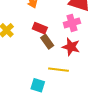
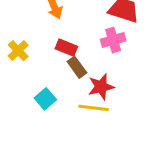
red star: (71, 47) -> (101, 87), moved, turned -30
cyan square: (38, 85) -> (45, 99), moved, turned 32

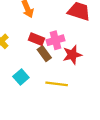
pink cross: (113, 40) -> (55, 40), moved
red star: (101, 87) -> (72, 55), moved

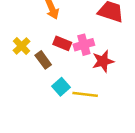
brown rectangle: (44, 54) -> (43, 60), moved
cyan square: (21, 77) -> (61, 87), moved

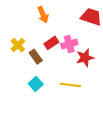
red rectangle: (62, 43) -> (51, 43), turned -56
cyan square: (61, 87) -> (36, 84), moved

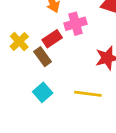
red rectangle: (51, 43) -> (52, 39), moved
pink cross: (69, 44) -> (76, 24), moved

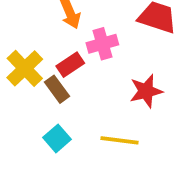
yellow cross: (19, 42) -> (25, 68), size x1.4

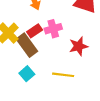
pink cross: (102, 44) -> (53, 29), moved
brown rectangle: (57, 89) -> (27, 45), size x1.5

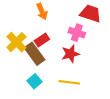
pink cross: (53, 29) -> (77, 33), moved, turned 35
red star: (78, 46) -> (70, 54), moved

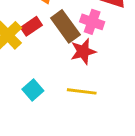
red rectangle: (42, 40) -> (31, 26), moved
brown rectangle: (34, 54) -> (65, 26), moved

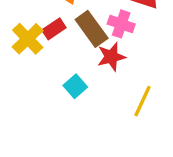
cyan square: (33, 90) -> (75, 86), moved
yellow line: (82, 91) -> (142, 101), moved, turned -72

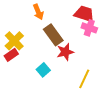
pink cross: (121, 24) -> (89, 28), moved
red rectangle: (54, 29) -> (11, 55), moved

